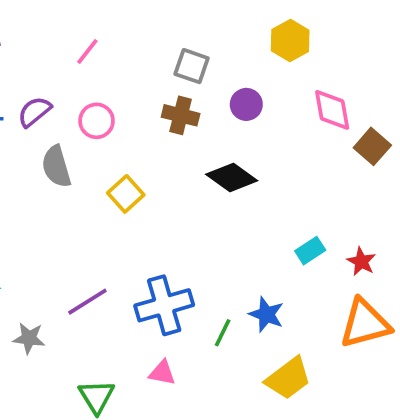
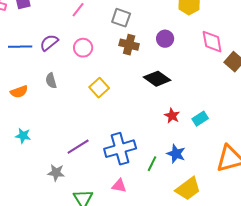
gray square: (192, 66) -> (121, 18), moved
gray semicircle: (56, 166) -> (51, 81), moved, size x0.7
red star: (361, 261) -> (172, 116), moved
gray star: (29, 338) -> (56, 173), moved

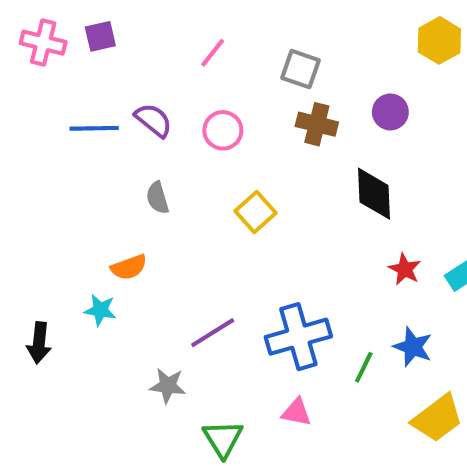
purple semicircle: (49, 43) -> (153, 120), turned 78
black diamond: (157, 79) -> (374, 194), turned 52
orange semicircle: (19, 92) -> (129, 267), moved

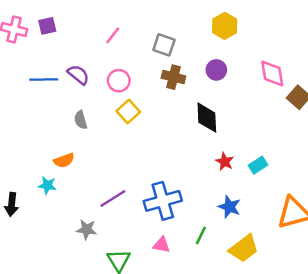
yellow hexagon: (439, 40) -> (225, 26), moved
yellow square: (256, 212) -> (128, 112), moved
green line: (364, 367) -> (201, 235), moved

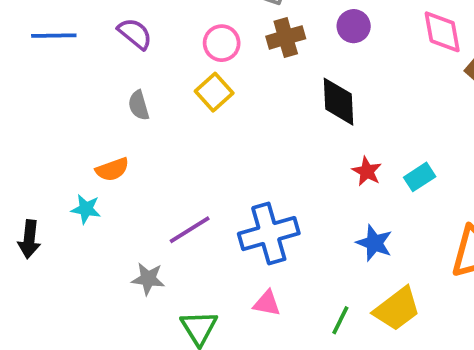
brown cross: (173, 77) -> (286, 37), turned -30
blue line: (44, 79) -> (54, 36), moved
pink circle: (119, 81) -> (222, 43), moved
green line: (201, 235) -> (340, 320), moved

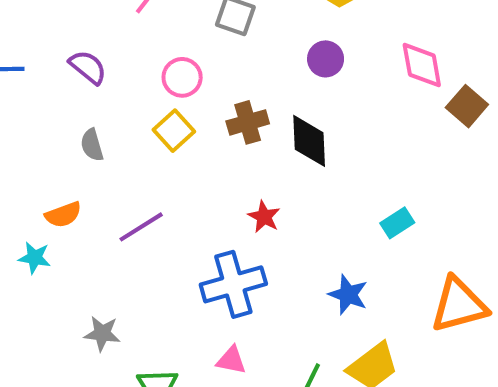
brown cross: (286, 37) -> (248, 122), moved
red star: (367, 171) -> (264, 217), moved
purple line: (190, 230) -> (141, 227), moved

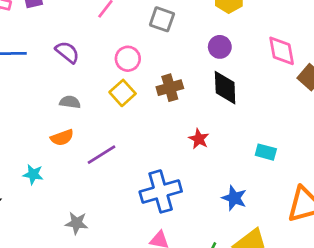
black diamond: (309, 141) -> (225, 88), moved
gray semicircle: (92, 145) -> (70, 102), turned 114
orange semicircle: (63, 215) -> (62, 138), moved
red star: (264, 217) -> (199, 139), moved
cyan rectangle: (397, 223) -> (266, 152), turned 48

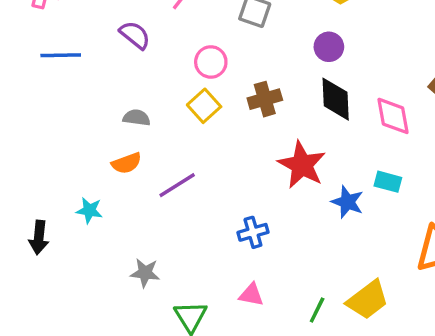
pink diamond: (282, 51) -> (393, 116), moved
purple semicircle: (67, 52) -> (135, 35), moved
red star: (199, 139) -> (302, 165), size x1.8
blue cross: (161, 191) -> (253, 232), size x0.6
blue star: (234, 198) -> (347, 202), moved

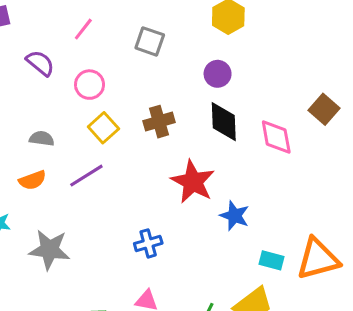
pink circle: (211, 62) -> (90, 85), moved
cyan rectangle: (388, 182) -> (272, 260), moved
purple line: (177, 185) -> (86, 176), moved
gray star: (145, 273) -> (49, 250), moved, size x1.5

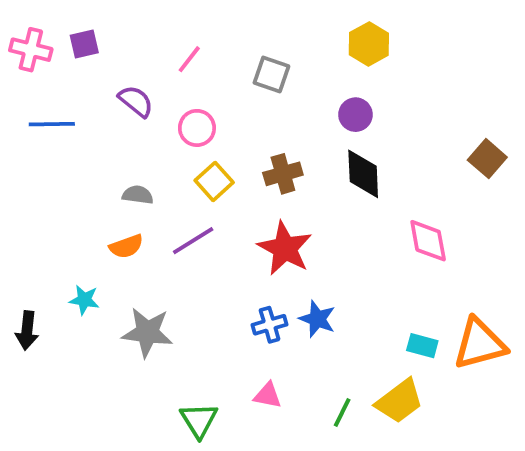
pink diamond: (276, 137) -> (428, 241), moved
red star: (193, 182) -> (285, 248), moved
blue star: (235, 216) -> (317, 319), moved

